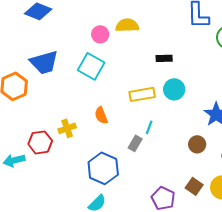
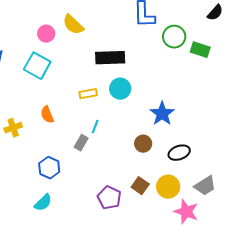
yellow semicircle: (127, 25) -> (73, 25), turned -135
black rectangle: (164, 58) -> (110, 58), size x1.8
yellow rectangle: (142, 94) -> (88, 94), size x0.7
blue hexagon: (103, 168) -> (49, 168), size x0.7

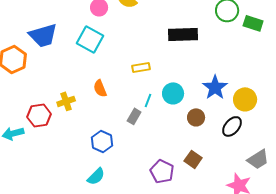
black rectangle: (110, 58) -> (183, 34), moved
cyan circle: (120, 89) -> (173, 93), moved
black ellipse: (179, 153) -> (232, 126), turned -30
yellow circle: (168, 187) -> (245, 99), moved

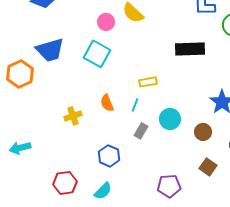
cyan circle: (173, 93) -> (170, 119), moved
cyan line: (148, 100) -> (135, 105), moved
red hexagon: (39, 115) -> (65, 183), moved
brown square: (193, 159) -> (208, 167), moved
purple pentagon: (162, 171) -> (169, 186), turned -30

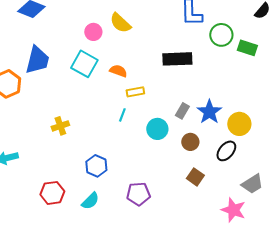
blue trapezoid: (50, 50) -> (37, 60), turned -60
orange semicircle: (107, 103) -> (118, 71), moved, turned 132
gray rectangle: (141, 131) -> (182, 111), moved
purple pentagon: (169, 186) -> (138, 194), moved

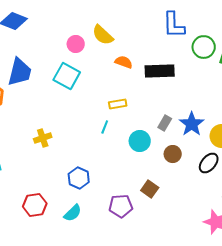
orange semicircle: (118, 71) -> (124, 62), moved
brown square: (195, 177) -> (150, 189), moved

